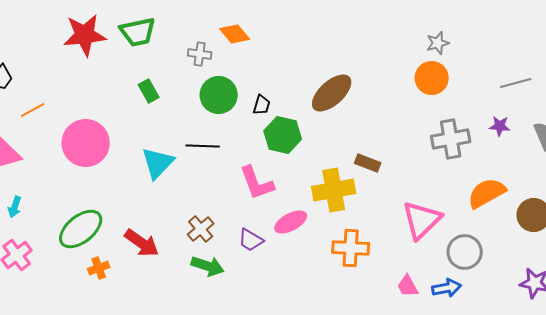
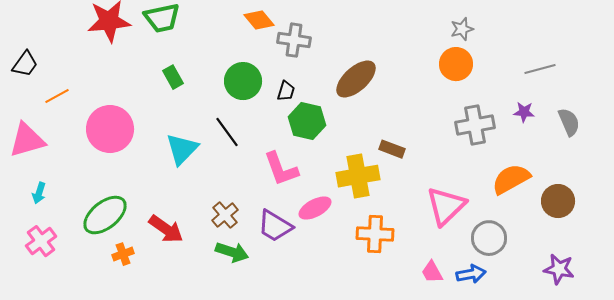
gray cross: (200, 54) -> (294, 40), moved, size x1.4
black line: (203, 146) -> (227, 132), turned 52
purple trapezoid: (251, 240) -> (275, 226), size x1.4

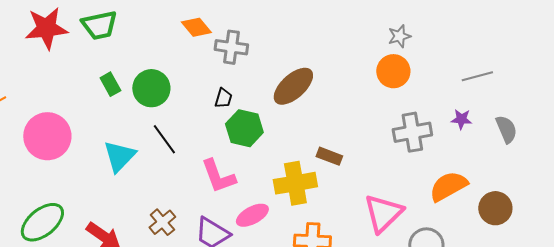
green circle: (243, 81) -> (151, 88), moved

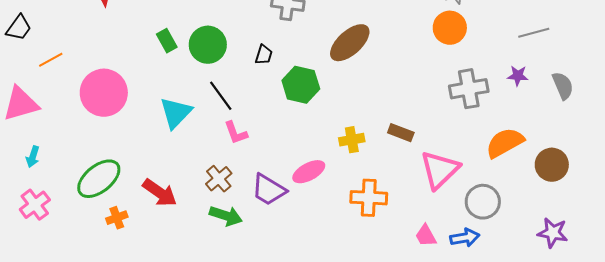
black trapezoid: (223, 98) -> (264, 55), moved
brown rectangle: (329, 156) -> (401, 133), moved
pink L-shape: (218, 176) -> (236, 133), moved, size x0.7
yellow cross: (295, 183) -> (352, 140), size x0.6

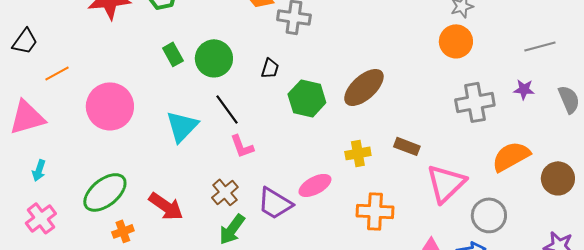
brown ellipse: (350, 43) -> (364, 87), moved
green arrow: (226, 216) -> (232, 229), turned 108

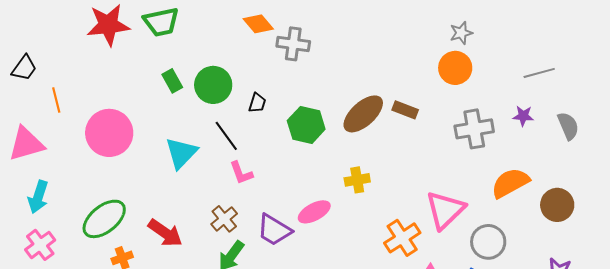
black trapezoid: (270, 68) -> (257, 103), moved
orange line: (57, 73) -> (56, 100), turned -75
brown rectangle: (407, 146) -> (405, 110), moved
cyan arrow: (39, 170) -> (38, 197), size x1.5
orange cross: (375, 211) -> (402, 238), moved, turned -36

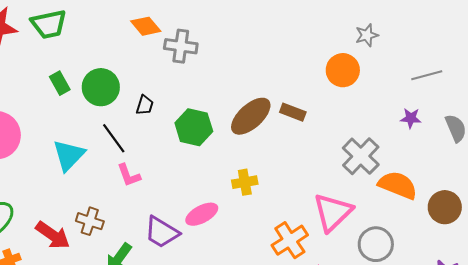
gray star: (461, 33) -> (367, 35), moved
gray cross: (474, 129) -> (361, 156), moved, turned -36
orange semicircle: (510, 183) -> (398, 185), turned 51
brown cross: (224, 219) -> (90, 221), moved, turned -32

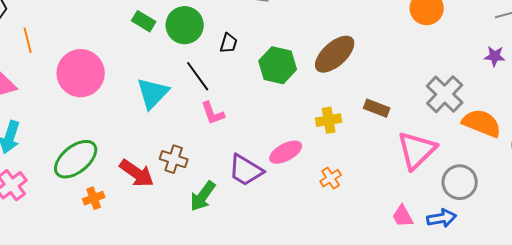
green rectangle: (60, 83) -> (144, 21), turned -30
brown rectangle: (293, 112) -> (377, 108), moved
orange cross: (290, 240) -> (331, 178), moved, size x0.6

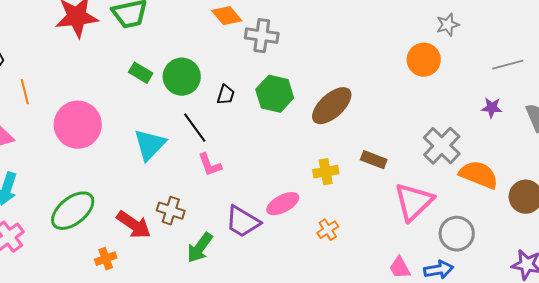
green hexagon: (278, 65) -> (275, 94), moved
orange cross: (94, 198) -> (106, 259), moved

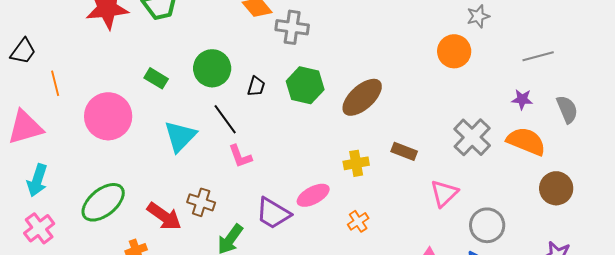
green rectangle: (141, 73) -> (156, 78), moved
orange semicircle: (479, 175) -> (526, 141), moved
pink triangle: (414, 202) -> (444, 193), size x0.7

